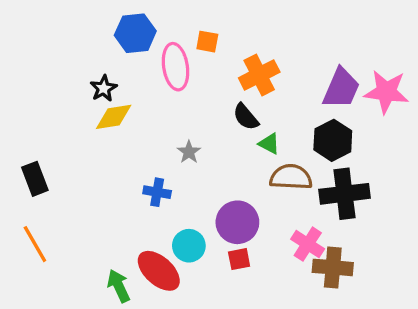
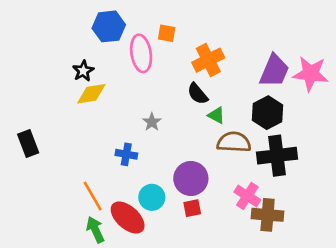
orange line: (35, 244) -> (93, 196), moved

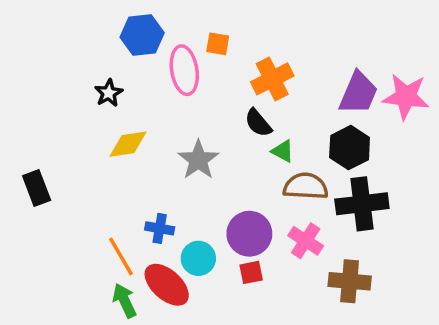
yellow diamond: (91, 94) -> (128, 144), moved
gray star: (152, 122) -> (198, 160), size x1.6
blue cross: (126, 154) -> (160, 228), moved
pink cross: (247, 196) -> (306, 241), moved

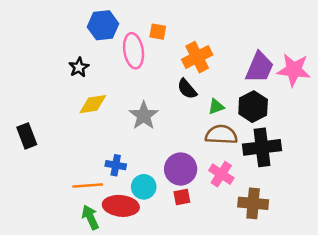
green triangle: (283, 151) -> (216, 107), moved, turned -48
orange line: (121, 257) -> (88, 186), turned -64
red ellipse: (167, 285) -> (121, 206), turned -36

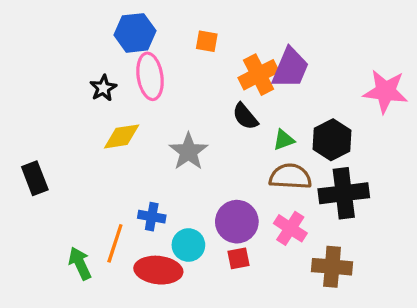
pink ellipse: (134, 51) -> (150, 76), moved
purple trapezoid: (259, 67) -> (290, 68), moved
orange line: (88, 186) -> (115, 243), turned -68
green arrow: (90, 217) -> (80, 263), moved

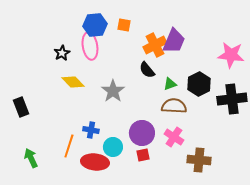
blue hexagon: (135, 33) -> (95, 25), moved
yellow diamond: (122, 136) -> (73, 82), turned 55
black cross: (344, 193) -> (232, 99), moved
green arrow: (80, 263) -> (31, 158), moved

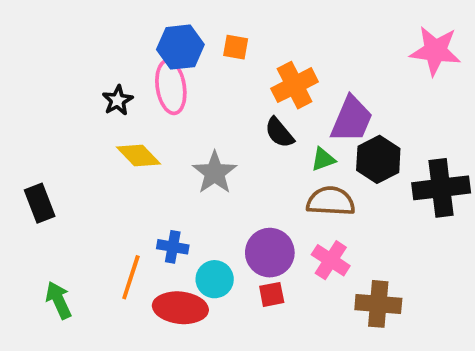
purple trapezoid: (174, 41) -> (352, 119), moved
pink star: (231, 55) -> (435, 51), moved

